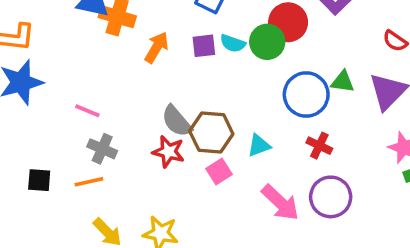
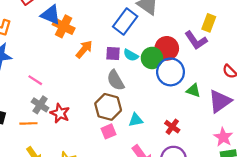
blue circle: (306, 95) -> (171, 72), moved
gray semicircle: (177, 121) -> (116, 80), moved
red star: (168, 152) -> (60, 113), moved

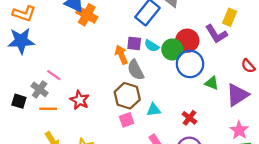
orange arrow: (84, 49) -> (121, 55), moved, turned -66
pink line: (35, 80) -> (54, 75), moved
gray cross: (40, 105) -> (40, 89), moved

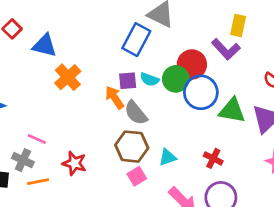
orange cross: (87, 15) -> (68, 77), moved, turned 30
green triangle: (212, 83) -> (232, 111), size x1.5

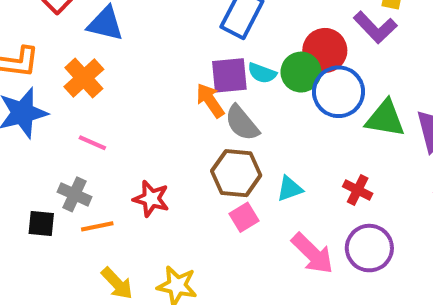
orange cross: (68, 77) -> (84, 78), moved
purple square: (128, 81) -> (229, 75), size x1.4
pink line: (37, 139) -> (92, 143), moved

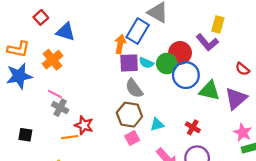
orange arrow: (210, 100) -> (120, 44), moved, turned 42
gray cross: (74, 194) -> (60, 108), moved
orange line: (97, 226) -> (70, 137), moved

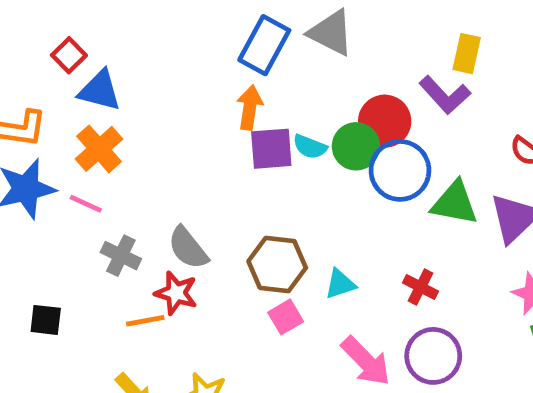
blue rectangle: (138, 31) -> (264, 45), moved
blue triangle: (66, 32) -> (100, 91), moved
gray semicircle: (134, 88) -> (188, 248), moved
pink line: (55, 94) -> (86, 204), moved

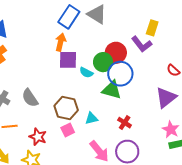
cyan semicircle: (310, 147) -> (86, 73), moved
green triangle: (455, 203) -> (112, 90), moved
red star: (176, 293) -> (38, 137), moved

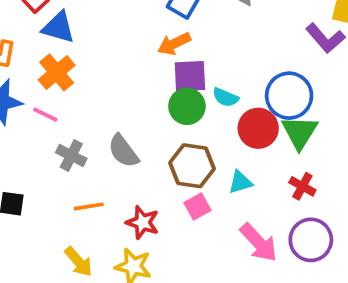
orange arrow: (61, 42) -> (174, 44), turned -126
red circle: (116, 53) -> (258, 128), moved
green circle: (103, 62) -> (187, 106), moved
green triangle: (112, 90) -> (300, 132), moved, turned 50

